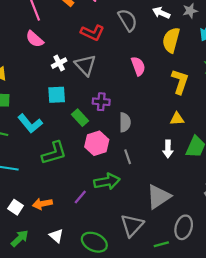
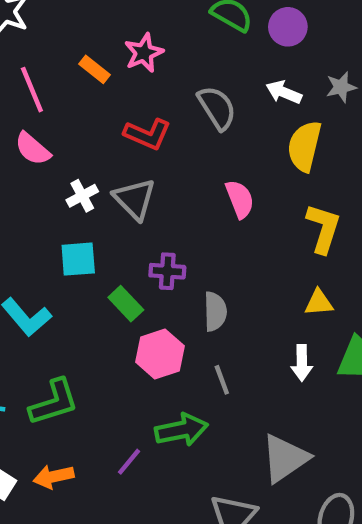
green L-shape: (54, 153) -> (54, 402), moved

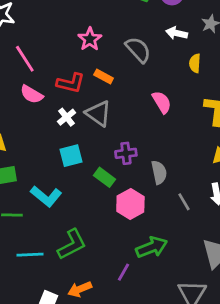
pink star: (144, 53) -> (90, 39), moved
orange rectangle: (95, 69) -> (104, 77), moved
red L-shape: (147, 134) -> (71, 83), moved
yellow semicircle: (304, 146) -> (195, 63), size x0.6
gray line: (222, 380) -> (184, 202), moved

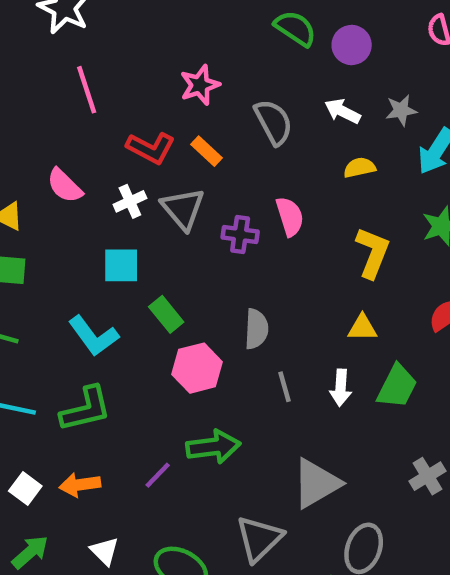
yellow semicircle: (195, 63) -> (360, 168), turned 60
pink semicircle: (32, 94) -> (65, 186), moved
purple cross: (126, 153) -> (240, 234), moved
cyan L-shape: (46, 196) -> (93, 336), moved

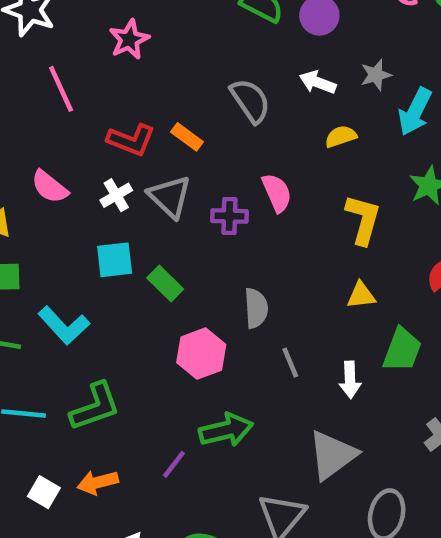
pink star: (200, 85) -> (129, 39), moved
green rectangle: (166, 314) -> (165, 283), moved
cyan L-shape: (93, 336) -> (64, 325), moved
white arrow: (341, 388) -> (350, 380), moved

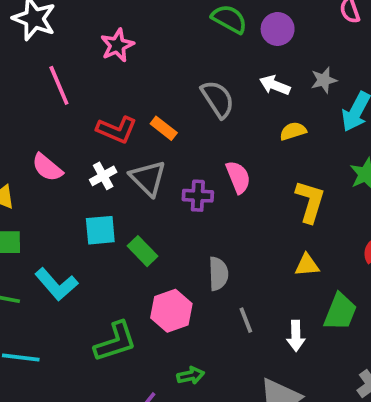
green L-shape: (95, 407) -> (115, 342), moved
green arrow: (226, 430) -> (191, 376), size x0.6

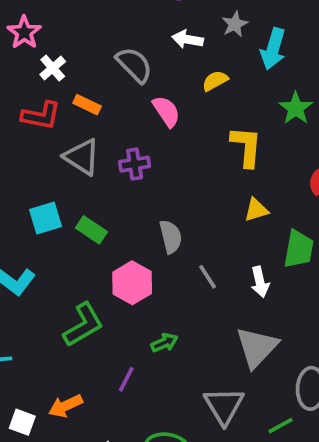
white cross: (103, 176) -> (53, 68), moved
pink semicircle: (238, 177) -> (166, 111), moved

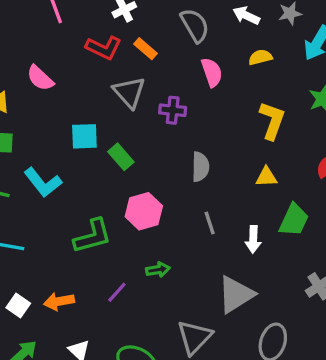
gray semicircle: (171, 237) -> (200, 167), moved

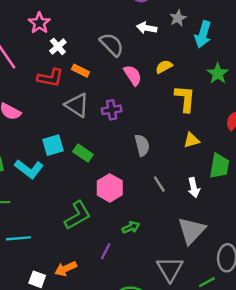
yellow semicircle: (260, 57) -> (164, 67), moved
cyan L-shape: (43, 182) -> (29, 169), moved

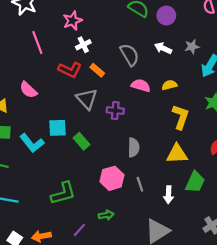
pink semicircle: (133, 75) -> (141, 86), turned -54
yellow triangle: (192, 140) -> (177, 154), size x1.5
pink hexagon: (110, 188) -> (112, 178), moved

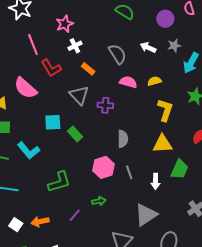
purple circle: (166, 16) -> (165, 19), moved
red L-shape: (70, 70) -> (51, 68), moved, turned 35
pink semicircle: (28, 90) -> (25, 88), size x1.4
cyan L-shape: (32, 143) -> (29, 150), moved

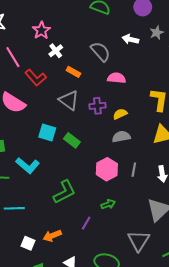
yellow semicircle: (154, 81) -> (120, 114), moved
cyan square: (53, 122) -> (47, 132), turned 30
gray semicircle: (123, 139) -> (121, 137), turned -90
gray line: (129, 172) -> (134, 170), turned 40

